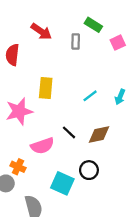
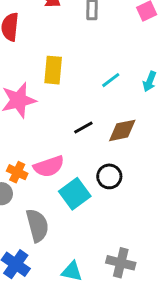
black line: (69, 132) -> (83, 128), turned -72
pink semicircle: (42, 146) -> (49, 166), moved
cyan square: (62, 183) -> (75, 194), turned 30

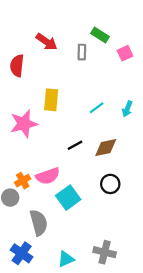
orange cross: (17, 172) -> (23, 181), turned 35
black circle: (109, 176) -> (110, 184), moved
cyan triangle: (72, 271) -> (66, 259), turned -36

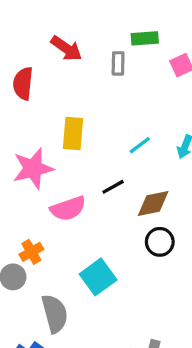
green rectangle: (100, 35) -> (145, 38), turned -36
black line: (75, 145) -> (113, 187), moved
pink semicircle: (48, 176) -> (68, 209), moved
black circle: (110, 184) -> (160, 242), moved

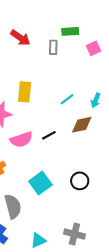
black line: (113, 187) -> (49, 135), moved
brown diamond: (153, 204) -> (82, 125), moved
black circle: (160, 242) -> (80, 181), moved

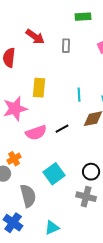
green rectangle: (70, 31) -> (83, 17), moved
cyan line: (67, 99) -> (79, 95), turned -56
gray cross: (74, 234) -> (86, 197), moved

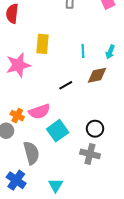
pink semicircle: (36, 133) -> (39, 112), moved
orange cross: (14, 159) -> (17, 116), turned -32
cyan triangle: (52, 228) -> (56, 185), turned -35

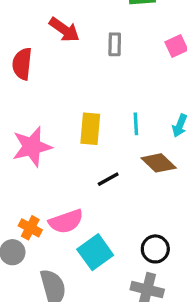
yellow rectangle: (42, 44) -> (90, 129), moved
brown diamond: (97, 75) -> (159, 163), turned 55

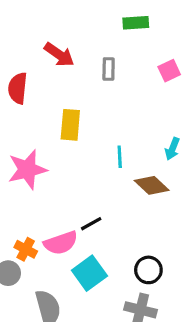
cyan line: (136, 124) -> (120, 157), moved
yellow rectangle: (90, 129) -> (70, 125), moved
black line: (108, 179) -> (91, 224), moved

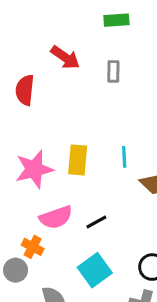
green rectangle: (136, 23) -> (116, 20), moved
yellow rectangle: (70, 125) -> (78, 160), moved
pink semicircle: (61, 243) -> (56, 217), moved

